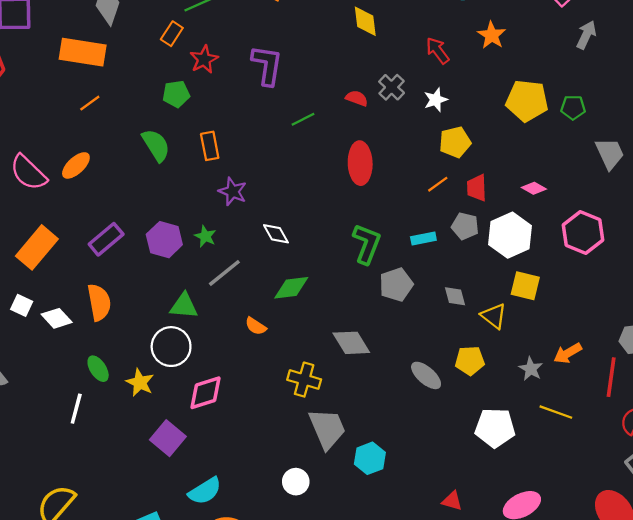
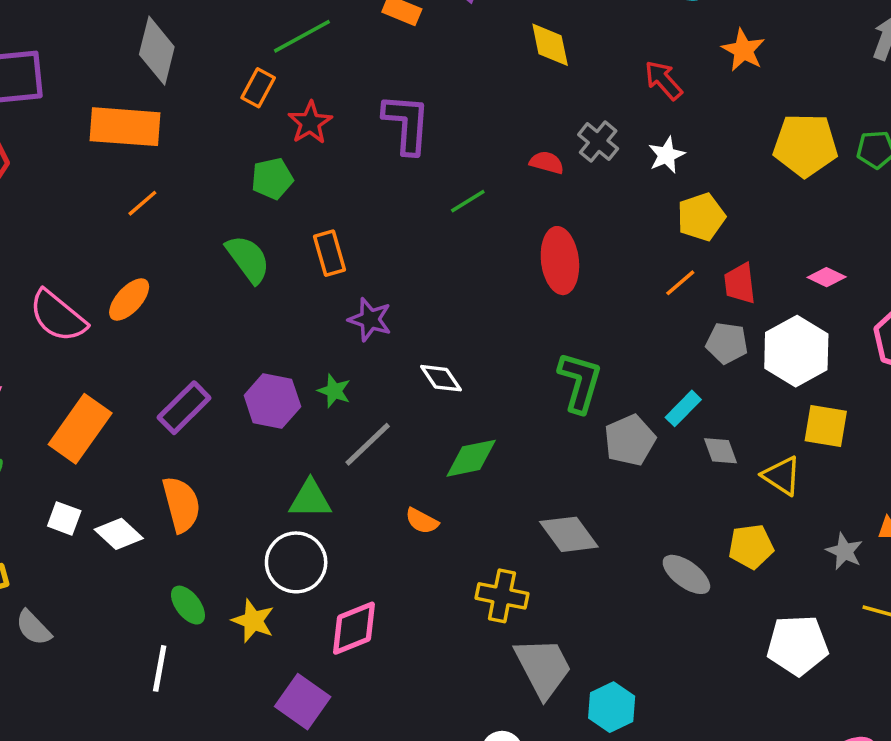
cyan rectangle: (423, 239) -> (683, 408), moved, turned -30

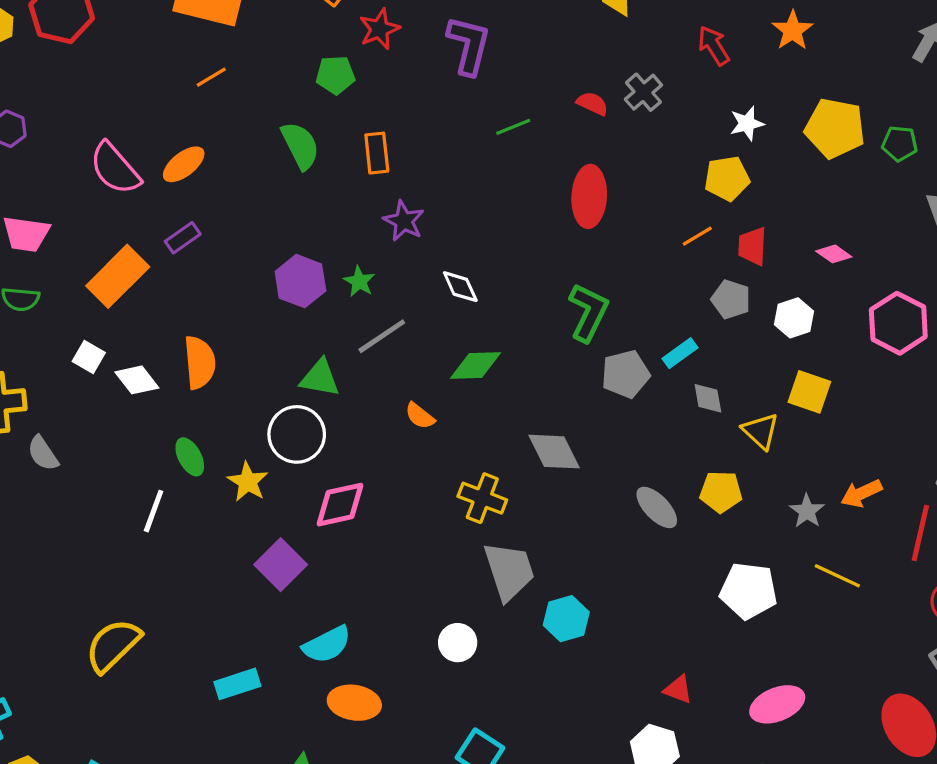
white star: (667, 155) -> (747, 124), moved
white hexagon: (796, 351) -> (794, 318), size x0.6
purple rectangle: (184, 408) -> (183, 238), moved, size x0.7

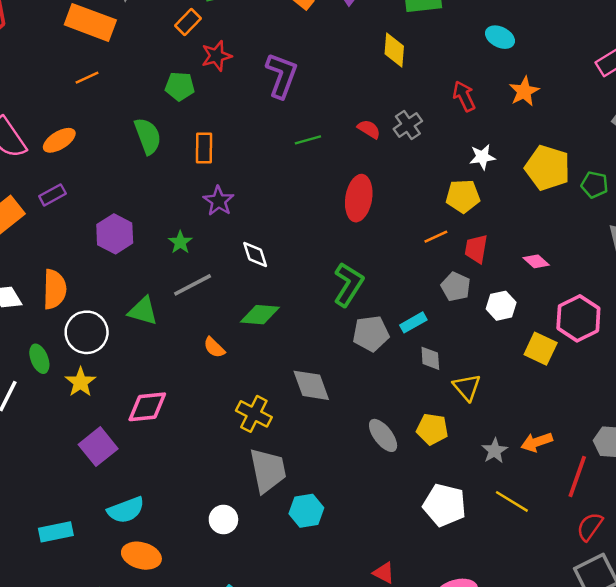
purple hexagon: (300, 281) -> (115, 234), moved
yellow square: (809, 392) -> (541, 349), moved
white circle: (297, 434) -> (87, 332), moved

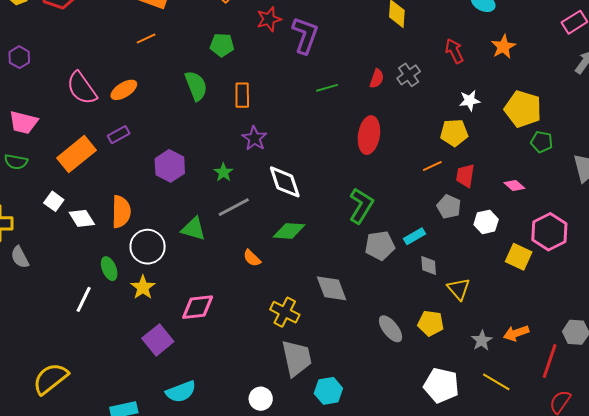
red star: (216, 56) -> (269, 19), moved
red semicircle: (369, 129) -> (377, 79), turned 78
green pentagon: (594, 185) -> (542, 142), moved
white diamond: (255, 255) -> (285, 182), size x1.5

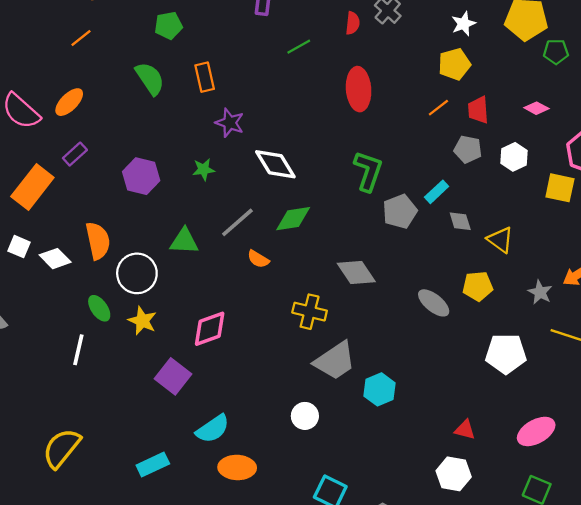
green star: (223, 172) -> (204, 169), turned -30
gray line: (234, 207) -> (237, 222), moved
gray trapezoid: (297, 358) -> (335, 361), turned 81

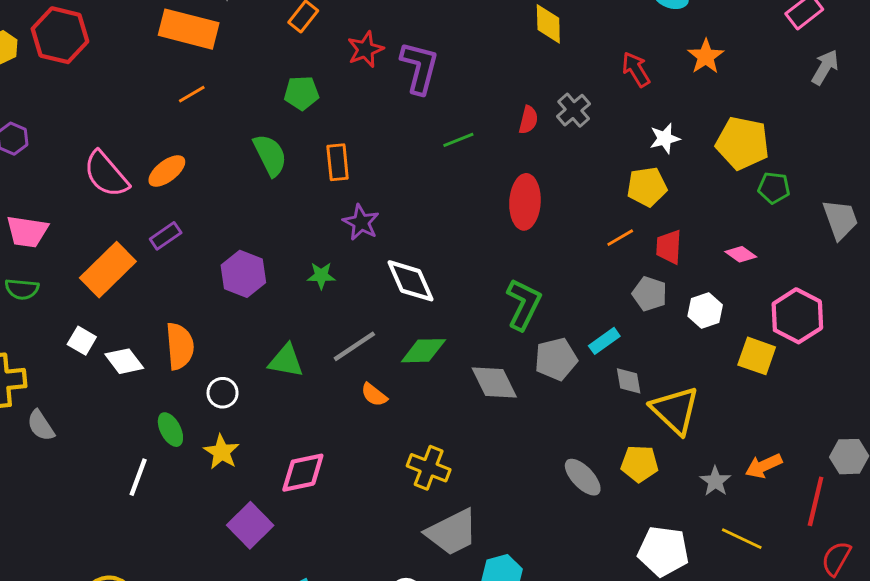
yellow triangle: (500, 240) -> (675, 410), size x1.5
gray diamond: (356, 272) -> (494, 382), moved
white circle: (137, 273) -> (223, 393), size x0.6

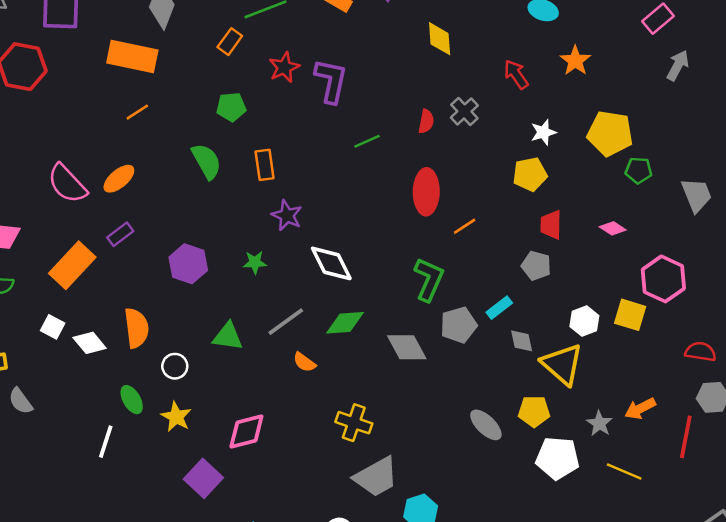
orange line: (620, 238) -> (465, 226), moved
white hexagon: (705, 310) -> (584, 321), moved
white pentagon: (663, 551) -> (558, 458), moved
red semicircle: (836, 558) -> (701, 352), moved, turned 72

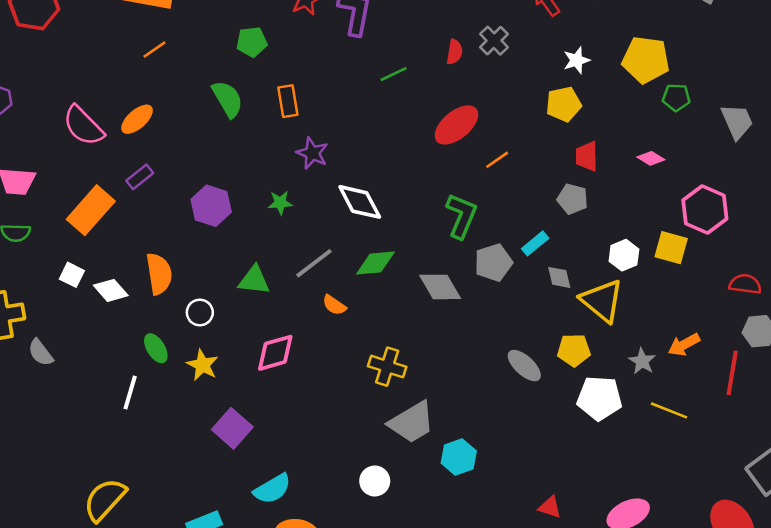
red ellipse: (426, 192) -> (456, 125), turned 51
pink diamond: (246, 431) -> (275, 353), moved

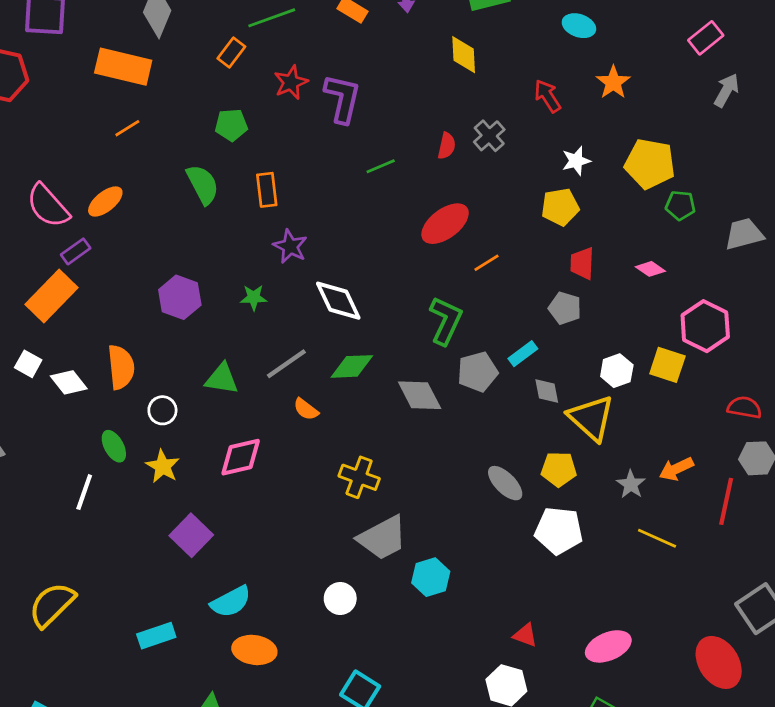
gray trapezoid: (737, 121) -> (744, 234), turned -84
purple rectangle: (140, 177) -> (76, 251), moved
white pentagon: (600, 398) -> (559, 531), moved

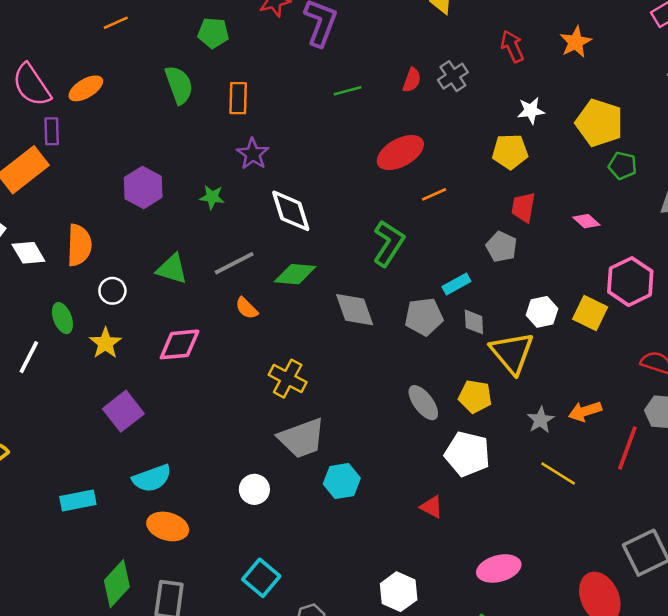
purple rectangle: (76, 251) -> (52, 131), turned -64
gray pentagon: (477, 372) -> (424, 317), moved
red triangle: (525, 635) -> (432, 507), moved

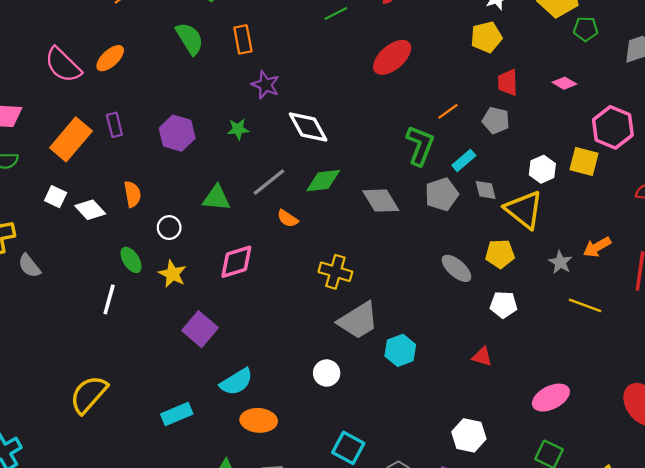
purple rectangle: (52, 131) -> (114, 125), moved
orange line: (434, 194) -> (448, 111), moved
green L-shape: (389, 243) -> (420, 145), moved
orange semicircle: (79, 245) -> (132, 194), size x0.7
white pentagon: (467, 454) -> (503, 305), size x0.7

